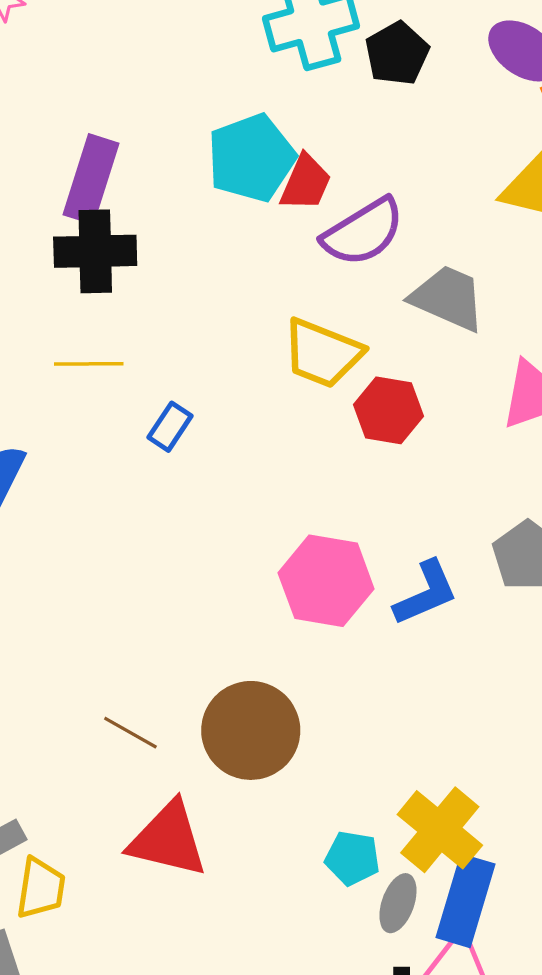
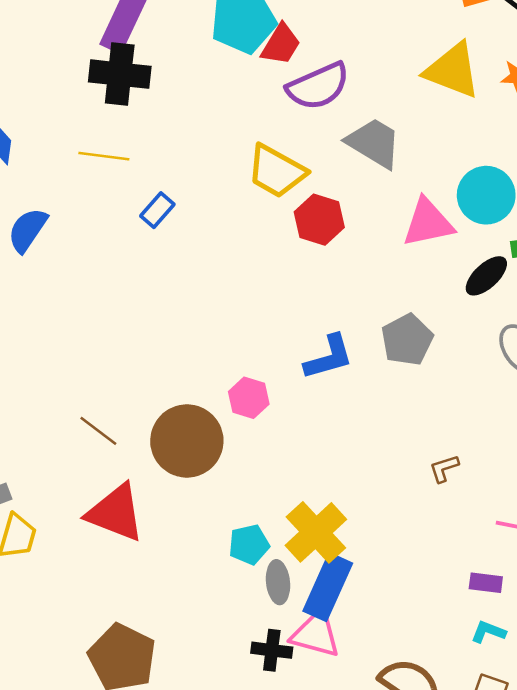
pink hexagon: (326, 581) -> (249, 398), moved, size x0.6
cyan pentagon: (352, 858) -> (249, 545), turned -30
gray ellipse: (398, 903) -> (278, 582), turned -33

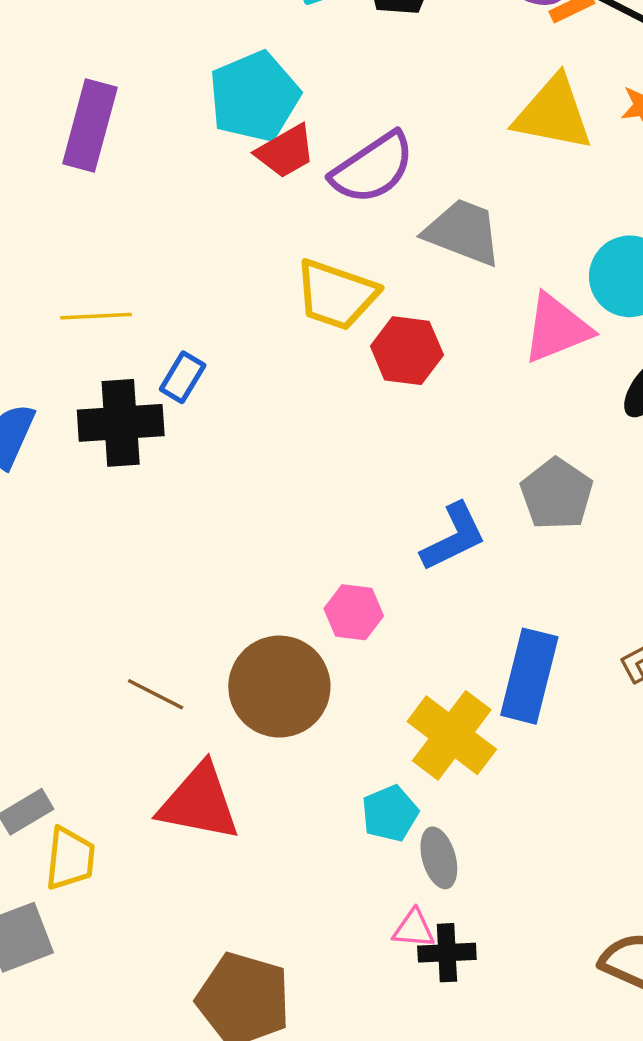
red trapezoid: (281, 44) -> (286, 151), moved, turned 39
black cross: (120, 74) -> (121, 423), moved
yellow cross: (316, 532) -> (452, 735), moved
blue rectangle: (328, 587) -> (529, 676), moved
pink triangle: (316, 634) -> (414, 929), moved, size x0.6

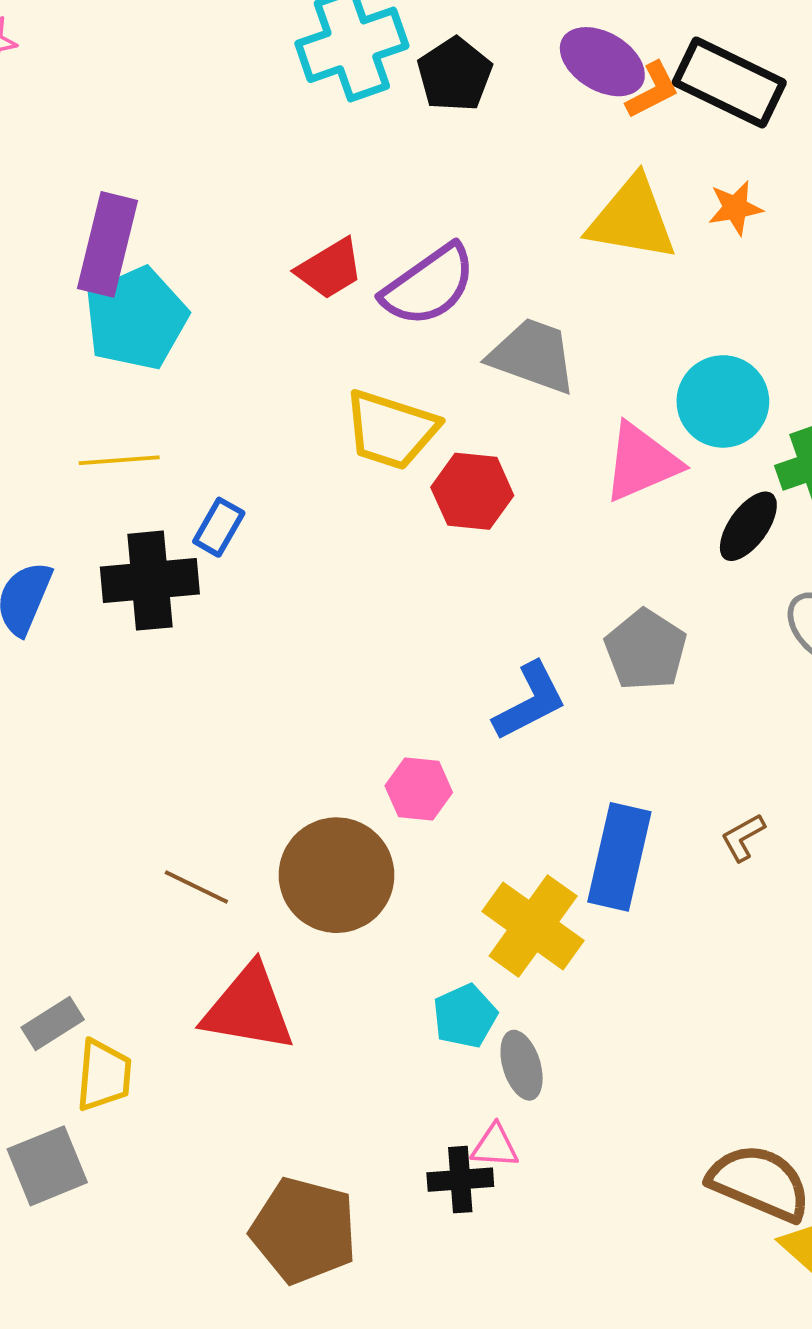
cyan pentagon: (254, 97) -> (136, 318), moved
black cross: (447, 953) -> (460, 1180), moved

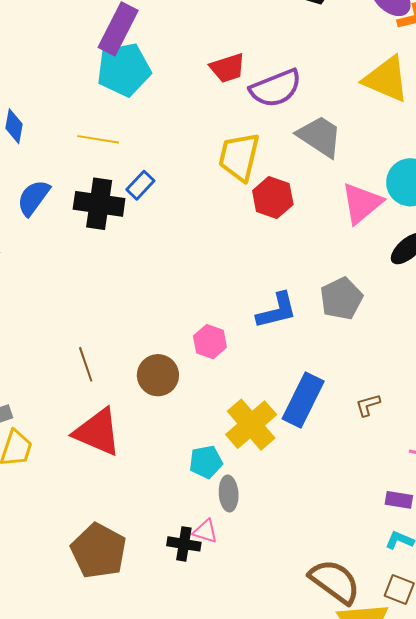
yellow trapezoid: (391, 430) -> (239, 157), turned 72
pink triangle: (641, 462) -> (362, 203), turned -30
brown circle: (336, 875) -> (158, 375), size x0.7
brown line: (196, 887) -> (86, 364), turned 32

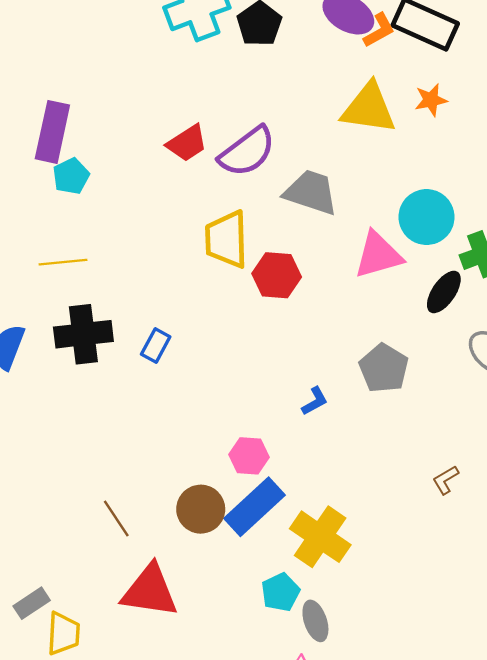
cyan pentagon: (124, 70) -> (71, 176), size x0.6
blue rectangle: (140, 185) -> (156, 345), moved
pink triangle: (362, 203) -> (378, 255), turned 39
blue L-shape: (277, 311) -> (315, 401), size x0.6
blue rectangle: (303, 400) -> (254, 507), moved, turned 36

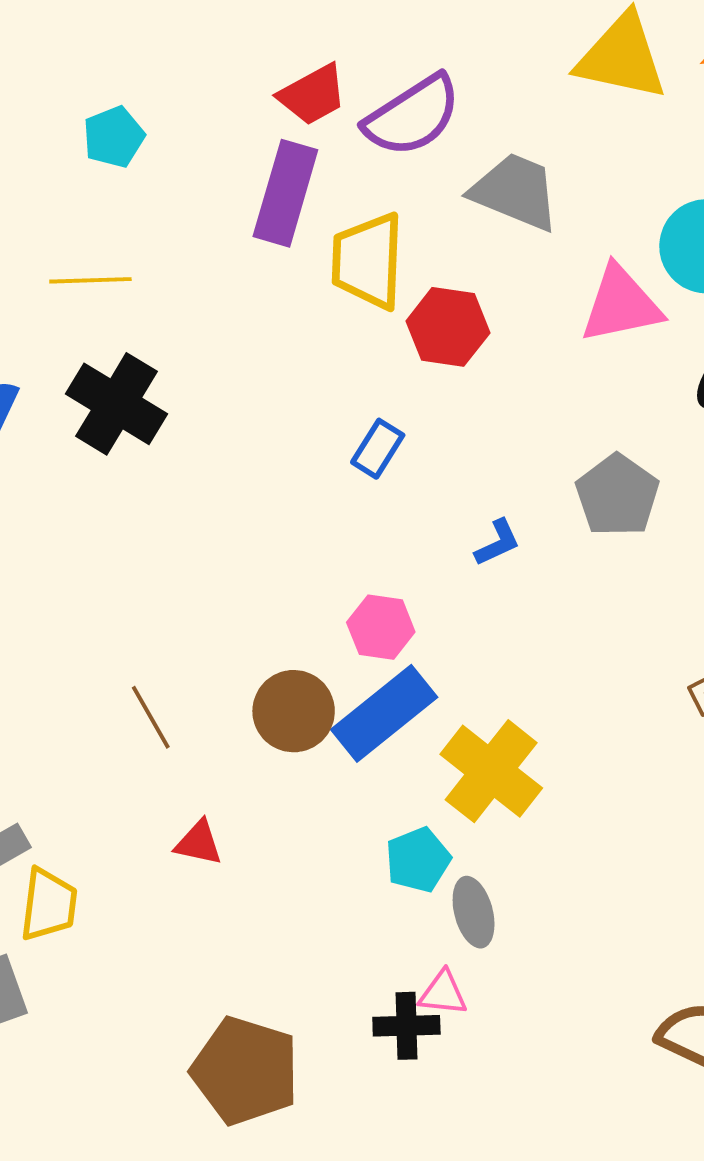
purple rectangle: (52, 132) -> (285, 193), moved
black cross: (83, 334) -> (117, 404), turned 34
blue rectangle: (156, 345) -> (378, 449), moved
red triangle: (150, 591) -> (199, 843), size x0.5

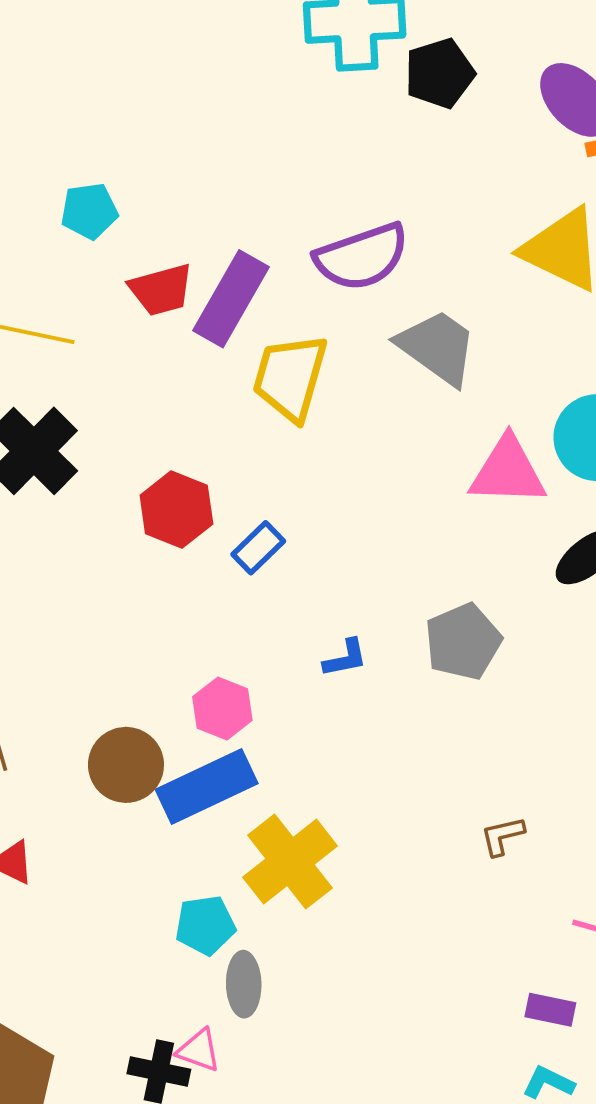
red trapezoid: (313, 95) -> (161, 290), moved
red hexagon: (448, 327) -> (176, 510), moved

